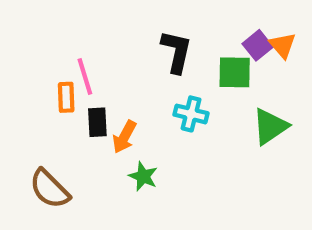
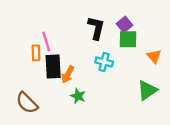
purple square: (258, 45) -> (125, 24), moved
orange triangle: (283, 45) -> (154, 56), moved
black rectangle: (97, 122) -> (53, 66), size x1.5
green triangle: (270, 126) -> (147, 90), moved

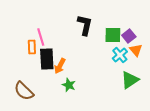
purple square: (125, 24) -> (129, 36), moved
cyan cross: (104, 62) -> (120, 55), moved, turned 35

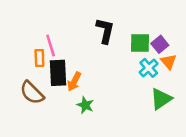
brown semicircle: (24, 91) -> (32, 93), moved

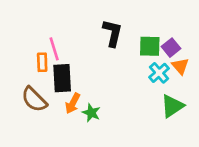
orange arrow: (74, 82) -> (73, 103), moved

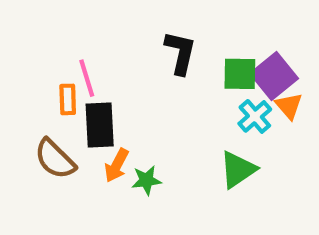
purple square: (171, 48) -> (274, 76), size x1.5
green triangle: (172, 106) -> (238, 170), moved
green star: (91, 113) -> (146, 180), turned -30

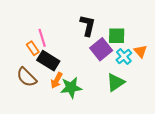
purple square: (274, 76) -> (101, 49), moved
orange rectangle: (68, 99) -> (33, 48), turned -32
black rectangle: (100, 125) -> (48, 61), turned -55
green star: (146, 180) -> (71, 88), size x1.5

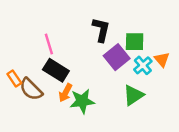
orange rectangle: (33, 48) -> (14, 79), moved

